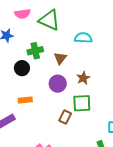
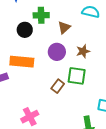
orange rectangle: (25, 100) -> (22, 62), size x1.6

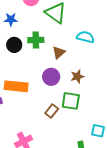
black circle: (25, 30) -> (14, 45), moved

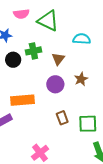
green square: (71, 101) -> (88, 124), moved
brown rectangle: (52, 111) -> (62, 118), turned -48

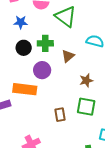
purple circle: (55, 84) -> (42, 70), moved
green square: (88, 124) -> (86, 107), moved

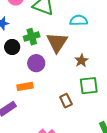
brown triangle: (68, 56) -> (57, 42), size x1.6
orange rectangle: (25, 89) -> (25, 86), size x0.7

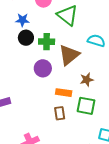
black circle: (12, 47) -> (26, 38), moved
orange rectangle: (25, 86) -> (64, 93), moved

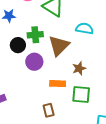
black circle: (26, 38) -> (18, 45), moved
brown rectangle: (60, 113) -> (49, 110), moved

